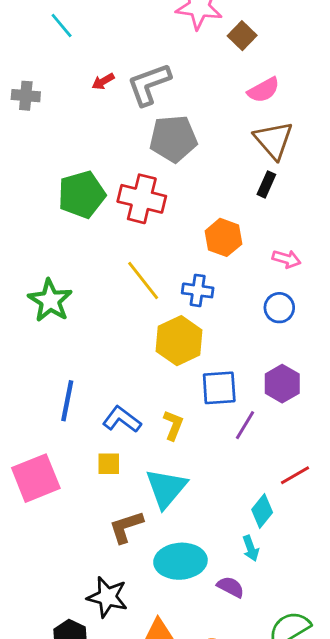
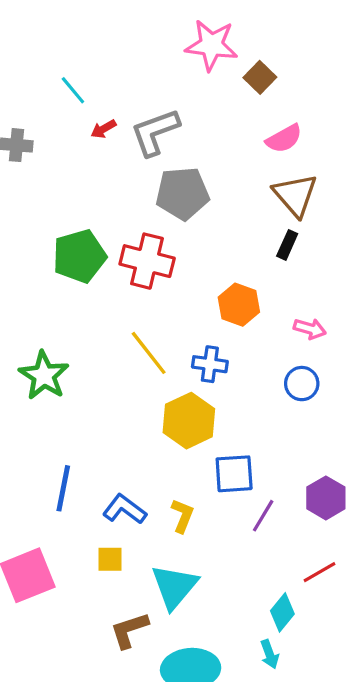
cyan line: (62, 26) -> (73, 90), moved
purple hexagon: (282, 384) -> (326, 498), moved

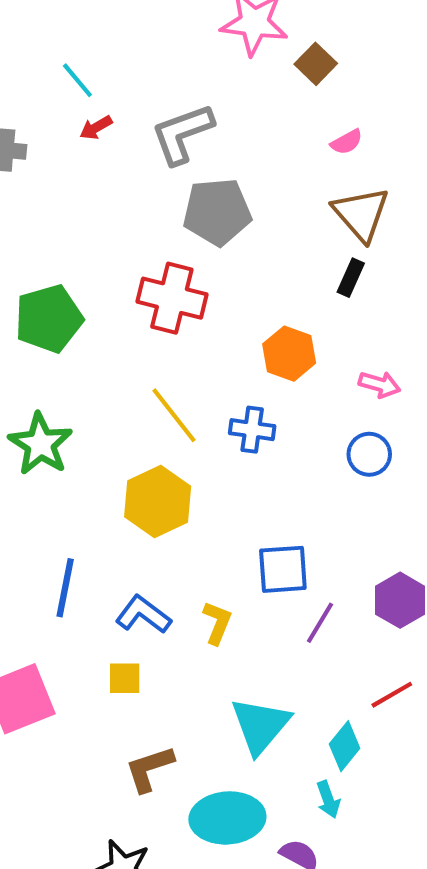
red arrow: (104, 129) -> (96, 128), moved
pink semicircle: (284, 139) -> (347, 142), size x0.7
green pentagon: (79, 256) -> (49, 319), moved
yellow hexagon: (189, 421) -> (158, 502), moved
cyan triangle: (174, 587) -> (260, 726), moved

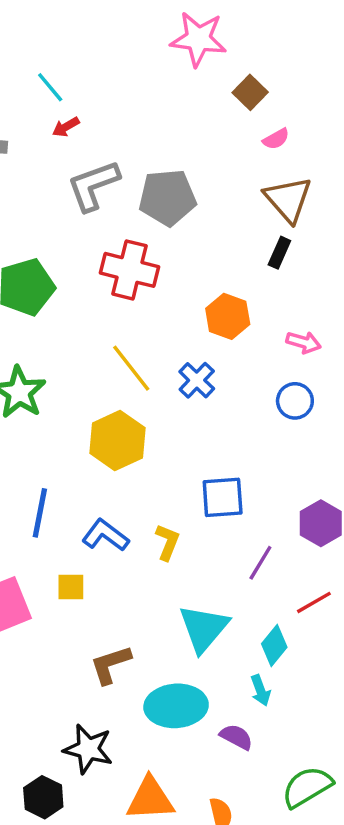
brown square: (316, 64) -> (250, 92), moved
gray L-shape: (182, 134) -> (93, 185), moved
blue cross: (252, 430) -> (197, 380), turned 36
purple line: (320, 623) -> (260, 563), moved
yellow square: (125, 678) -> (71, 587), moved

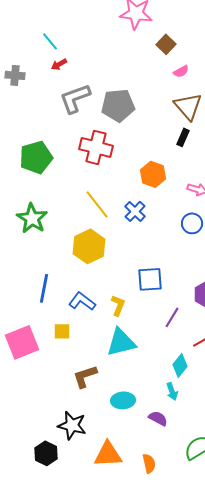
cyan triangle: (204, 628) -> (121, 342), moved, turned 36
cyan ellipse: (176, 706) -> (123, 400), size x0.7

